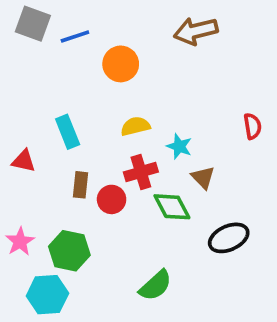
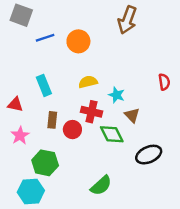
brown arrow: (196, 31) -> (127, 20), turned -56
blue line: (75, 37) -> (45, 38), moved
red cross: (141, 172) -> (92, 112), turned 30
pink star: (20, 242) -> (20, 135), moved

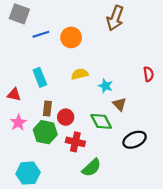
red cross: (92, 112) -> (75, 142), moved
green hexagon: (45, 163) -> (45, 132), moved

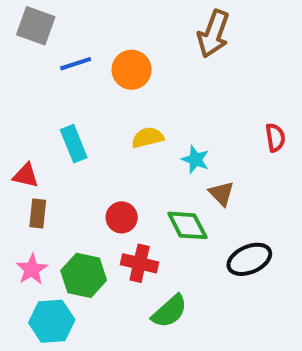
brown rectangle: (47, 108) -> (38, 213), moved
pink star: (18, 122) -> (32, 269), moved
green hexagon: (45, 132) -> (84, 275), moved

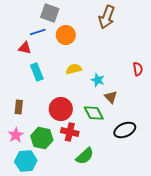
gray square: (36, 26) -> (50, 13), moved
red triangle: (26, 176) -> (25, 48), moved
red circle: (122, 217) -> (61, 109), size x1.5

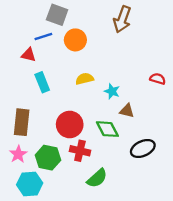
red semicircle: (138, 69) -> (158, 79), turned -64
brown triangle: (111, 97) -> (127, 111), turned -32
brown rectangle: (19, 107) -> (22, 122), size x1.6

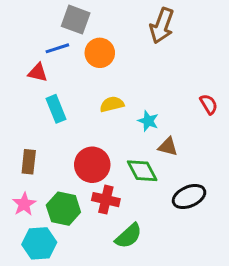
red semicircle: (158, 79) -> (209, 104), turned 42
brown rectangle: (22, 122) -> (29, 162), size x0.7

